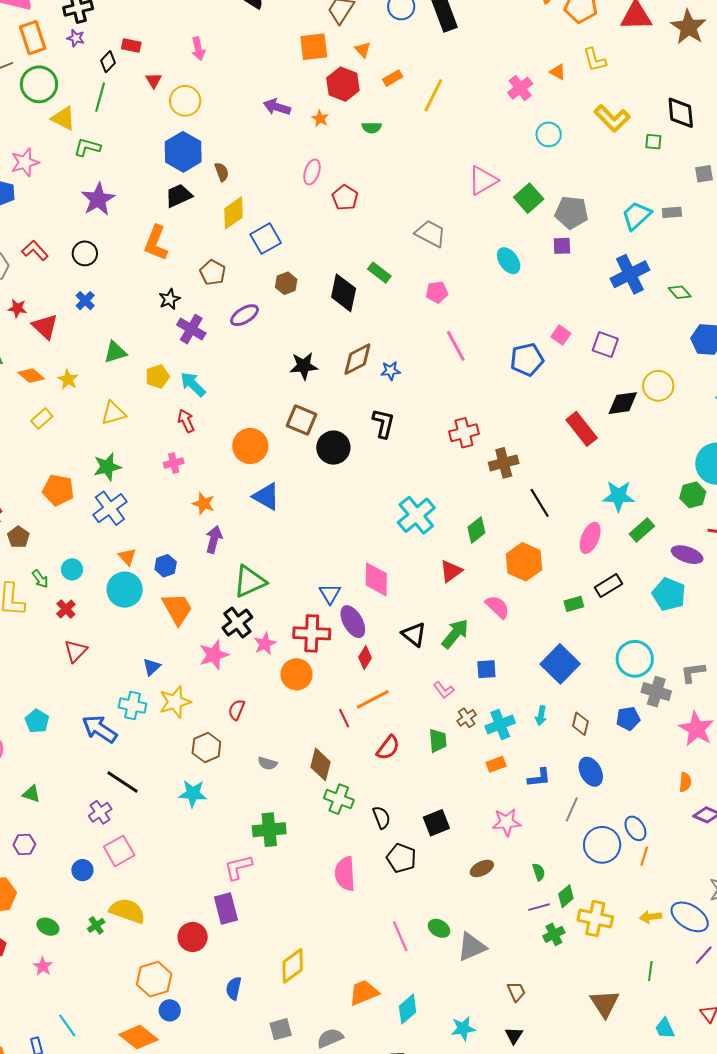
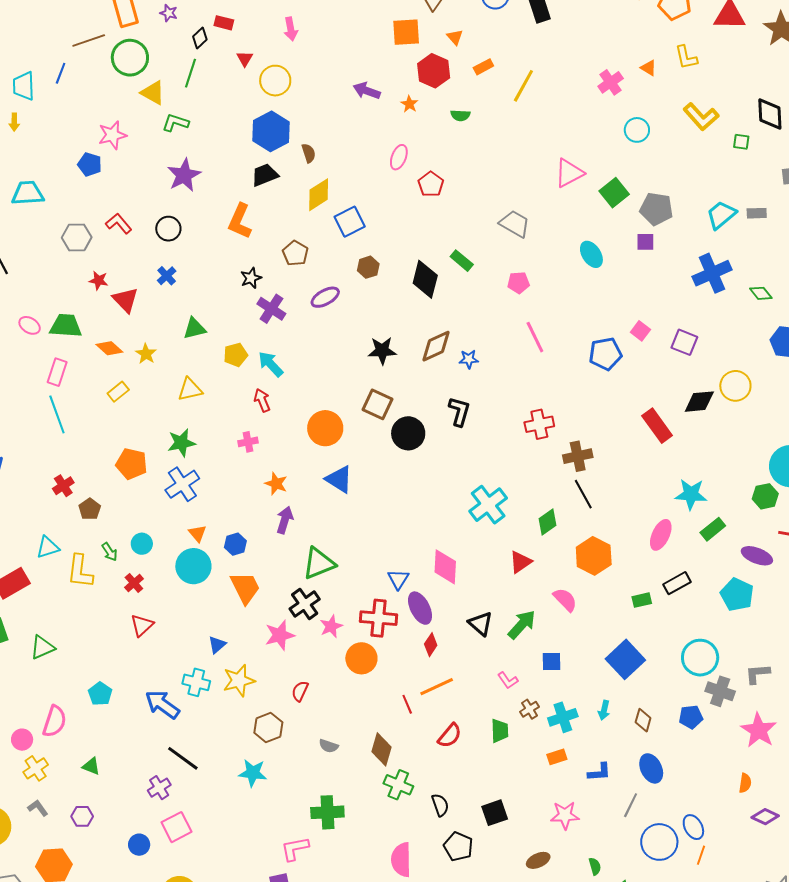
black line: (540, 503) -> (583, 494), moved

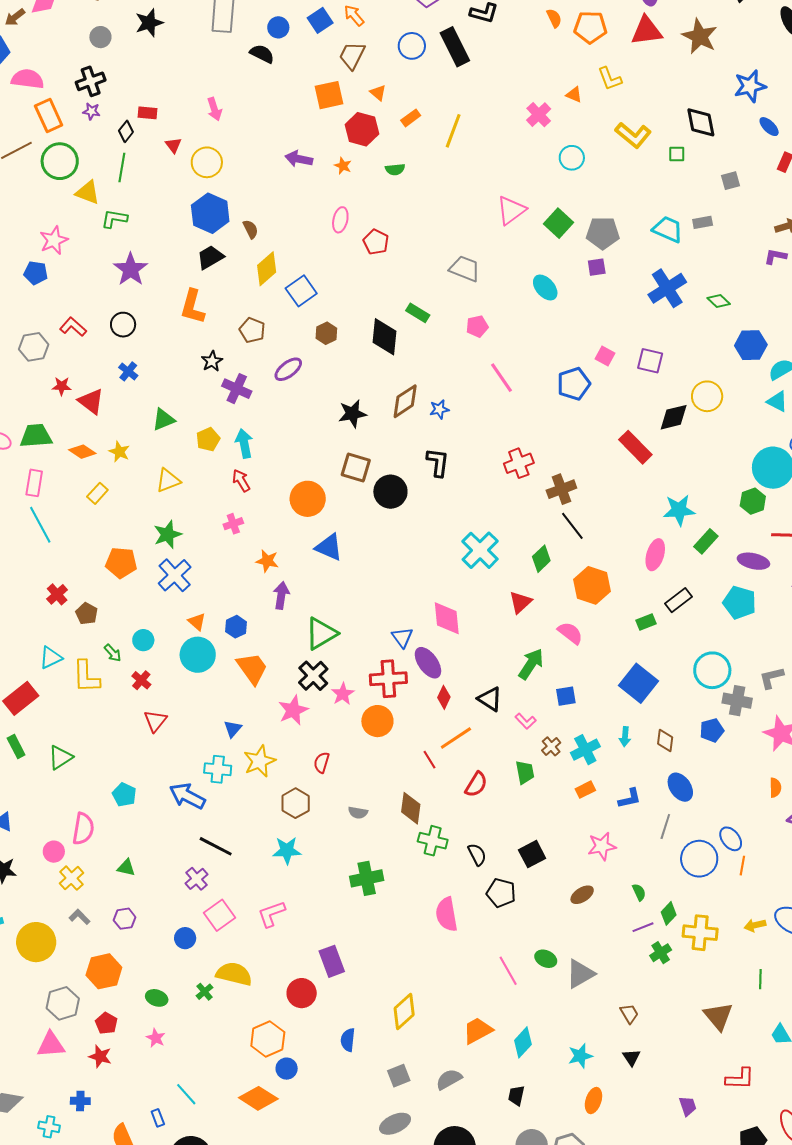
cyan trapezoid: (721, 215) -> (668, 229), turned 72
cyan arrow: (271, 364) -> (244, 443), turned 40
black triangle: (481, 624) -> (490, 699), moved
pink L-shape: (295, 849) -> (271, 914), moved

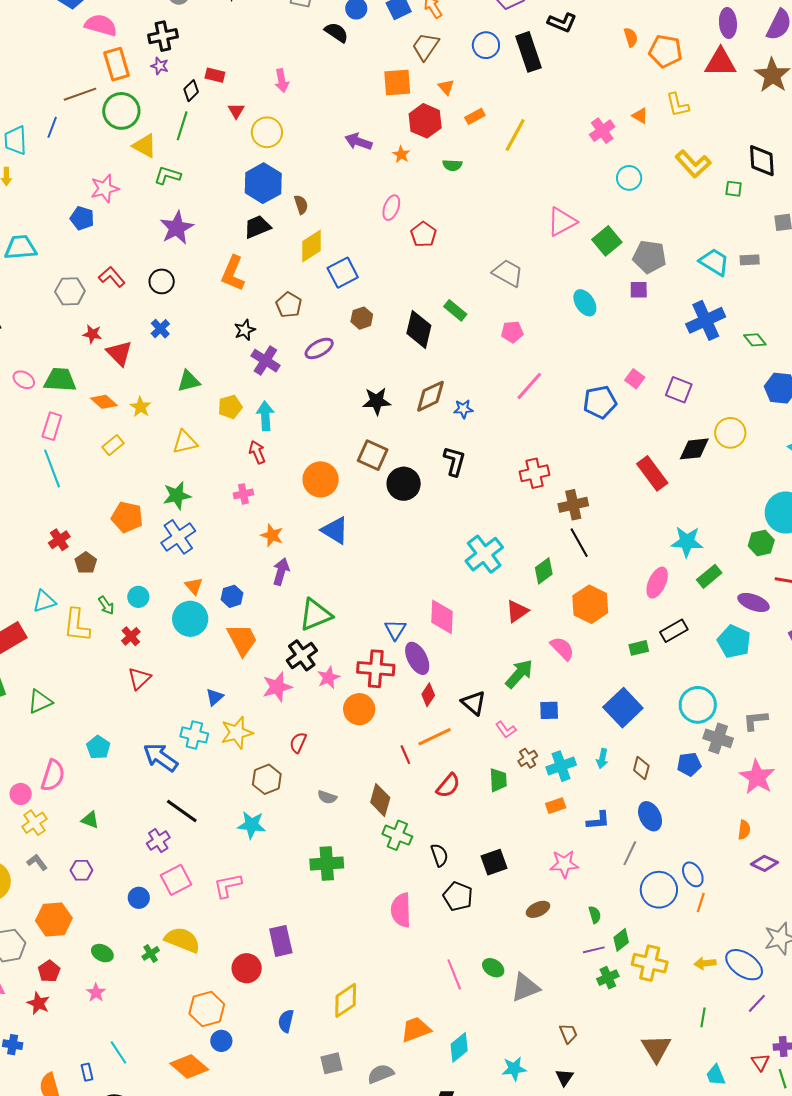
pink line: (502, 378) -> (529, 386), turned 68

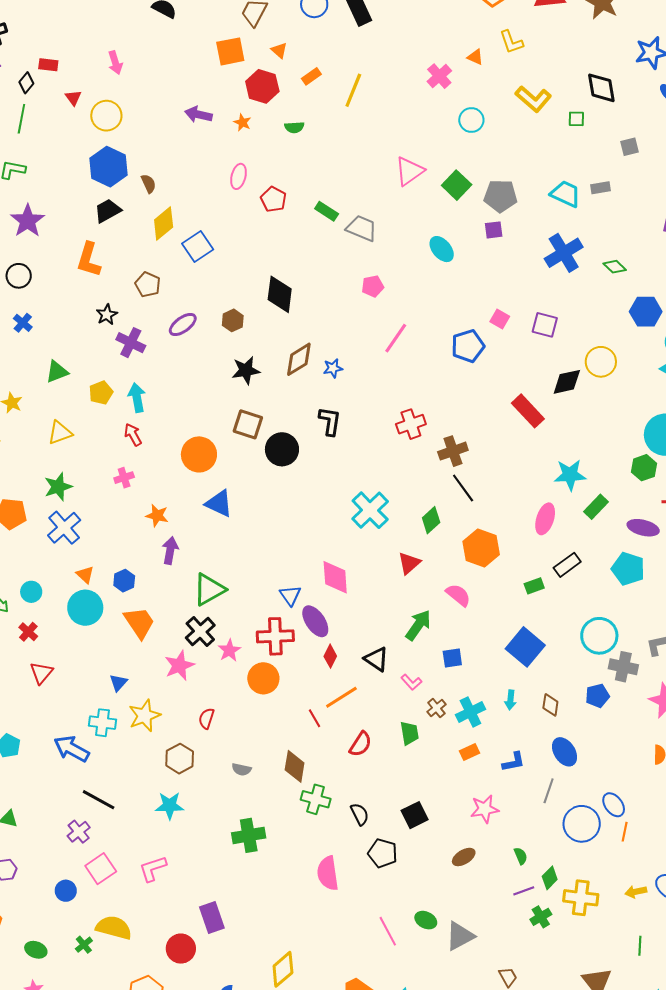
green rectangle: (455, 310) -> (327, 211), moved
brown hexagon: (362, 318) -> (233, 320), moved

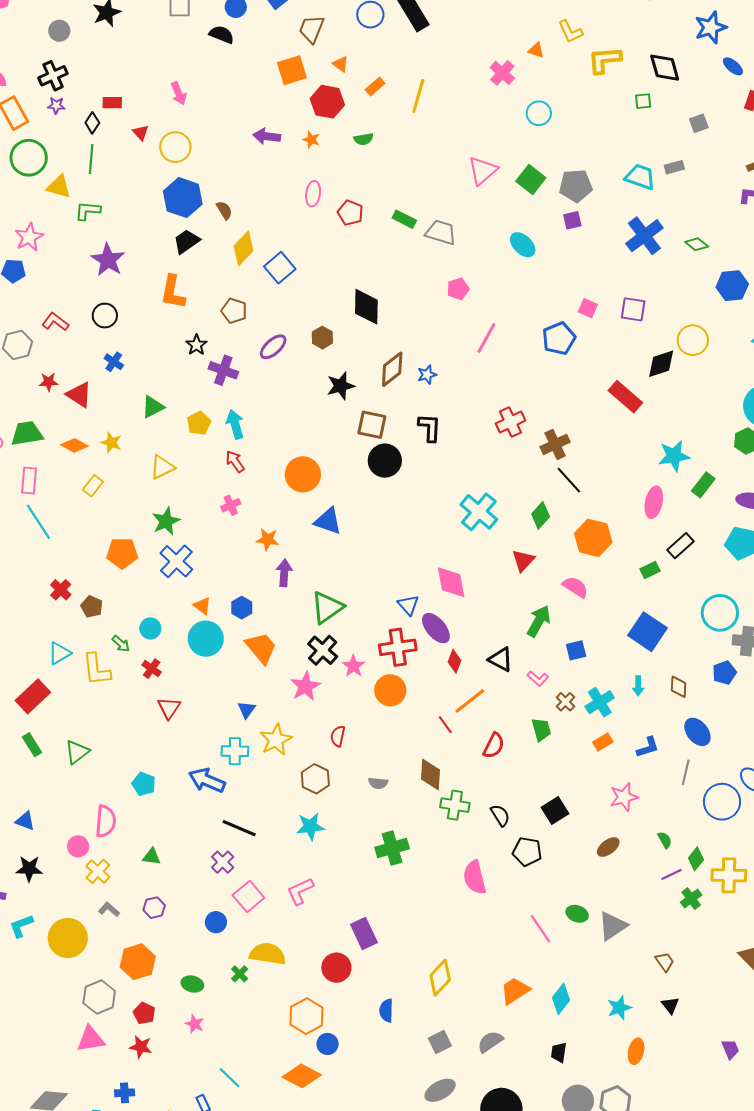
yellow L-shape: (533, 99) -> (605, 60), moved, turned 141
brown square: (248, 424) -> (372, 425), moved

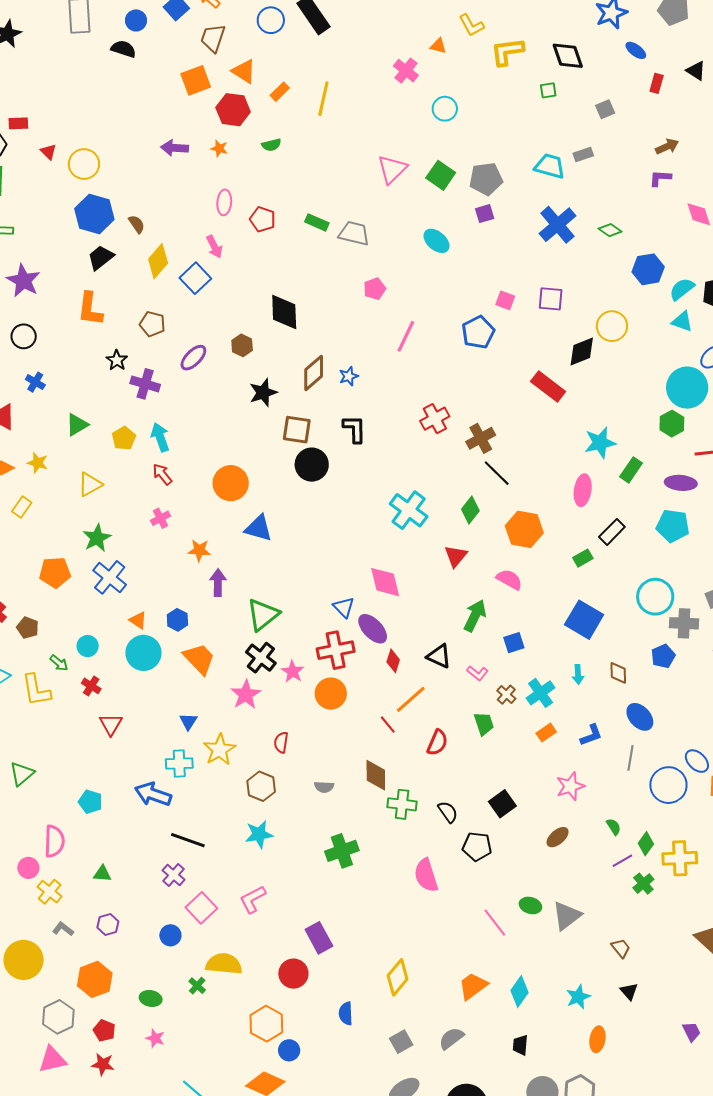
orange triangle: (340, 64) -> (244, 71), size x1.5
pink arrow: (179, 93) -> (214, 247), moved

